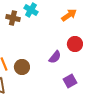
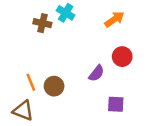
purple square: (70, 81) -> (116, 104), turned 32

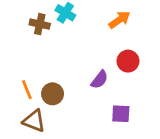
brown triangle: (23, 111) -> (34, 121), moved

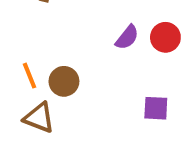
purple semicircle: (99, 80) -> (127, 37), moved

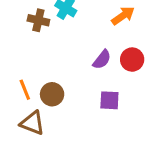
purple square: (156, 108) -> (109, 100), moved

